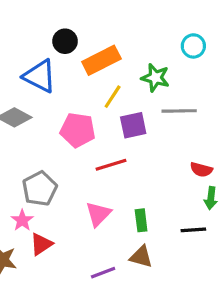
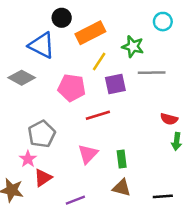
black line: (193, 230) -> (163, 196), moved
purple line: (103, 273) -> (75, 200), moved

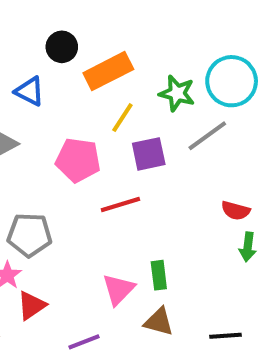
cyan circle: (163, 22) -> (232, 81), moved, size x1.6
blue triangle: (42, 45) -> (29, 91), size x0.7
gray line: (152, 73) -> (207, 136), turned -35
gray pentagon: (42, 134) -> (29, 235), turned 30
pink triangle: (88, 154) -> (118, 289), moved

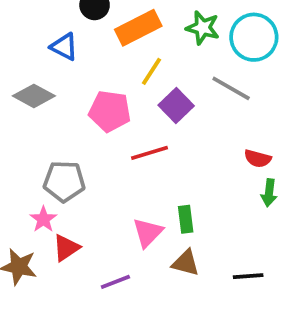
green star: (177, 93) -> (203, 28), moved
gray line: (207, 136) -> (231, 88), turned 66
purple square: (149, 154) -> (176, 105), turned -32

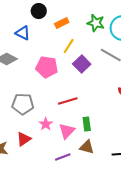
orange rectangle: (138, 28) -> (62, 23), size x0.6
red line: (150, 153) -> (68, 101), moved
pink star: (43, 219) -> (46, 124), moved
purple line: (115, 282) -> (63, 157), moved

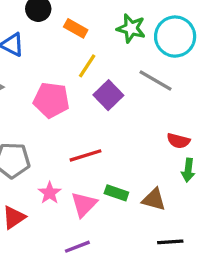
orange rectangle: (62, 23) -> (76, 28), turned 56
green rectangle: (87, 124) -> (116, 193), turned -64
brown triangle: (87, 147) -> (154, 199), moved

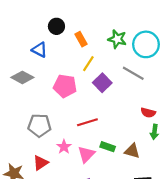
orange rectangle: (76, 28) -> (81, 39), turned 32

